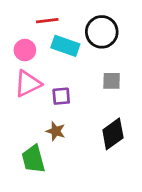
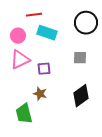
black circle: (102, 32) -> (86, 23), moved

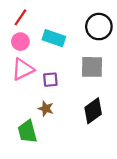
red line: (34, 15) -> (20, 17), moved, turned -49
gray square: (80, 58) -> (92, 67), size x1.5

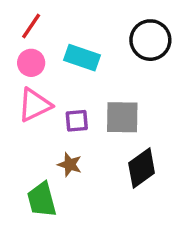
gray square: (92, 67) -> (122, 117), moved

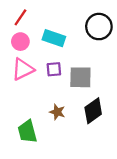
purple square: (77, 121) -> (54, 69), moved
brown star: (70, 165) -> (57, 112), moved

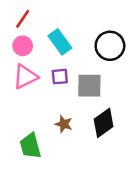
black circle: (99, 27) -> (110, 46), moved
cyan rectangle: (54, 38) -> (60, 42), turned 35

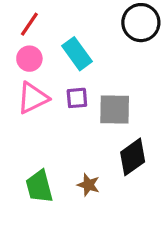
black circle: (110, 46) -> (141, 23), moved
brown star: (64, 124) -> (88, 185), moved

